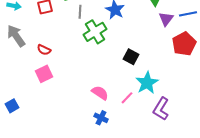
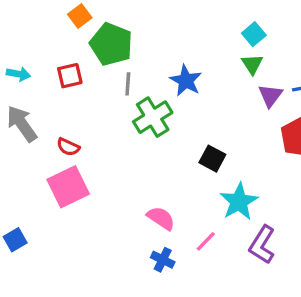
pink square: (44, 74) -> (68, 187), size x1.4
pink line: (127, 98) -> (206, 241), moved

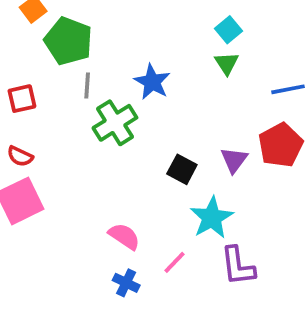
red square: (70, 76) -> (22, 99), moved
purple triangle: (270, 96) -> (234, 160), moved
purple L-shape: (262, 245) -> (238, 266), turned -39

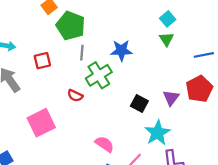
blue star: (152, 82) -> (121, 50), turned -30
red semicircle: (20, 156) -> (75, 96), moved

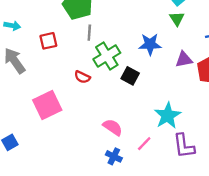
blue star: (121, 50) -> (150, 44), moved
purple triangle: (171, 98) -> (184, 59), moved, turned 42
black square: (139, 103) -> (130, 76), moved

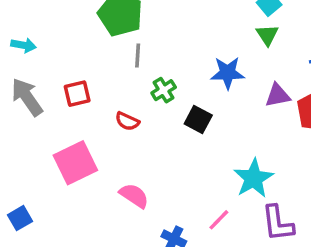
red square: (48, 41) -> (77, 94), moved
green cross: (107, 56) -> (164, 90), size x0.6
pink semicircle: (113, 127) -> (134, 196), moved

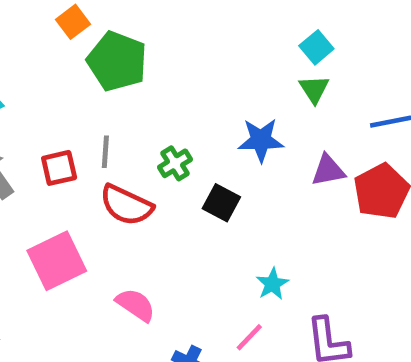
gray line: (138, 56) -> (105, 152), moved
red semicircle: (127, 121) -> (126, 205), size x1.6
cyan star: (253, 178) -> (272, 284), moved, size x0.6

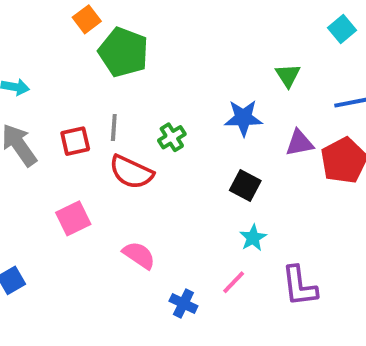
cyan square: (316, 47) -> (342, 29), moved
black square: (221, 203) -> (245, 186), moved
pink square: (57, 261) -> (73, 218), size x0.7

